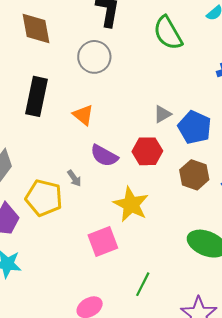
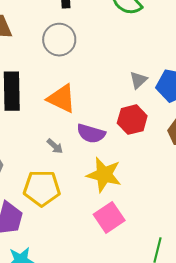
orange triangle: (83, 115) -> (61, 99), size x1.4
gray arrow: (74, 178) -> (55, 146), moved
yellow star: (131, 204) -> (104, 175), moved

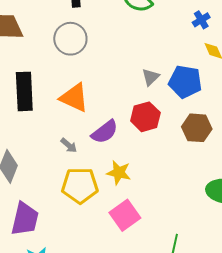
purple semicircle: (91, 134) -> (105, 132), turned -52
yellow star: (104, 175) -> (119, 173), size x0.7
yellow pentagon: (42, 188) -> (80, 185), moved

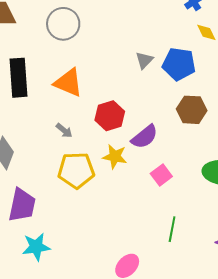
red hexagon: (145, 117) -> (110, 116), moved
purple semicircle: (105, 132) -> (145, 137), moved
pink square: (125, 215) -> (161, 175), moved, size x0.7

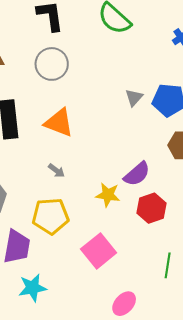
red hexagon: (110, 116) -> (151, 208), moved
yellow pentagon: (76, 170) -> (50, 216), moved
pink square: (161, 175) -> (99, 251), moved, size x1.6

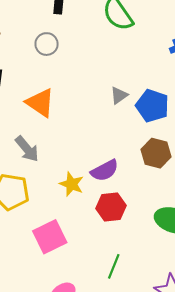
gray circle: (52, 64) -> (47, 44), size x0.7
gray arrow: (56, 171) -> (27, 149), size x1.6

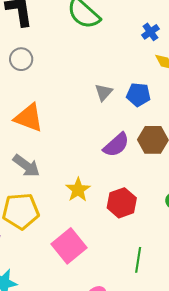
blue pentagon: (152, 106) -> (138, 95), size x0.7
purple semicircle: (105, 170) -> (116, 145), moved
yellow star: (72, 184) -> (78, 190), turned 30

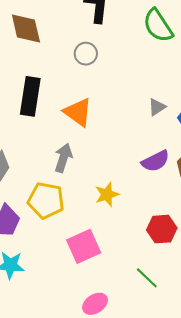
gray arrow: (26, 166) -> (63, 158), turned -124
red hexagon: (122, 203) -> (162, 229), moved
green line: (138, 260) -> (147, 278), turned -70

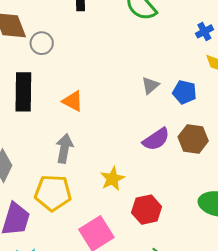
gray circle: (86, 54) -> (42, 43), moved
orange triangle: (78, 112) -> (73, 101), size x0.7
red hexagon: (162, 229) -> (147, 210), moved

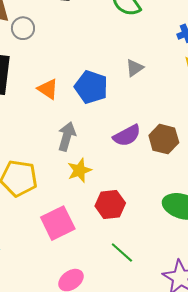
gray triangle: (150, 85) -> (135, 68), moved
blue pentagon: (184, 92) -> (91, 87), moved, size x1.4
gray arrow: (64, 148) -> (67, 136), moved

